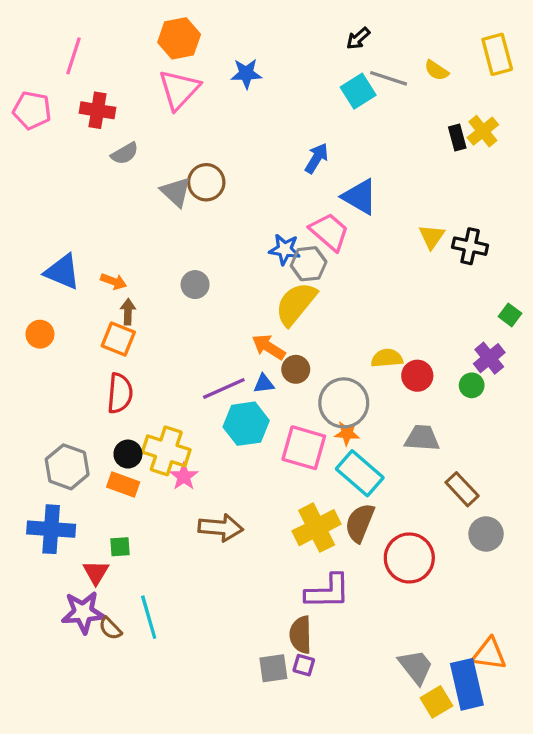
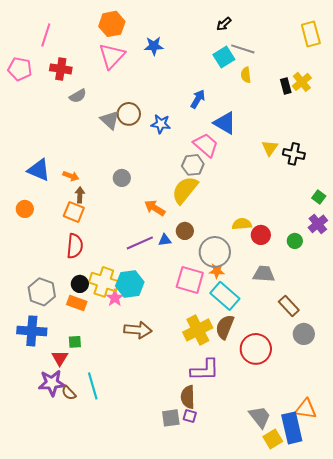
yellow semicircle: (436, 70) -> (246, 75), moved, turned 49
blue star: (285, 249) -> (161, 124), moved
orange arrow: (269, 347) -> (155, 208), moved
purple cross: (489, 358) -> (318, 224), moved
cyan hexagon: (246, 424) -> (130, 284), moved

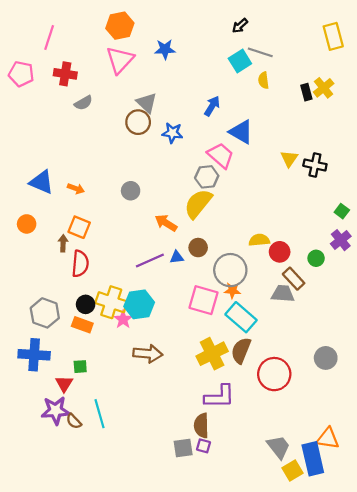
gray triangle: (110, 120) -> (147, 103), moved
brown arrow: (80, 195) -> (63, 243), moved
brown rectangle: (289, 306) -> (294, 279), moved

